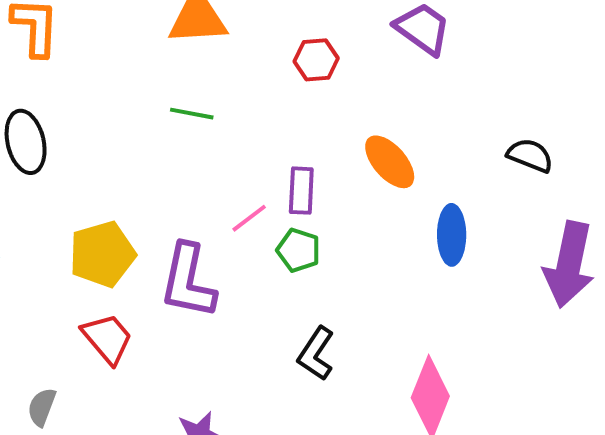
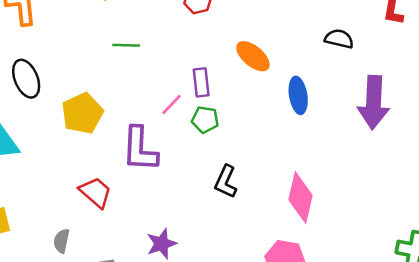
yellow pentagon: (102, 254) -> (82, 113), moved

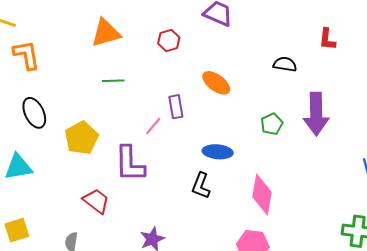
blue ellipse: (298, 95) -> (218, 152), moved, turned -72
green pentagon: (205, 119) -> (272, 124), moved, turned -30

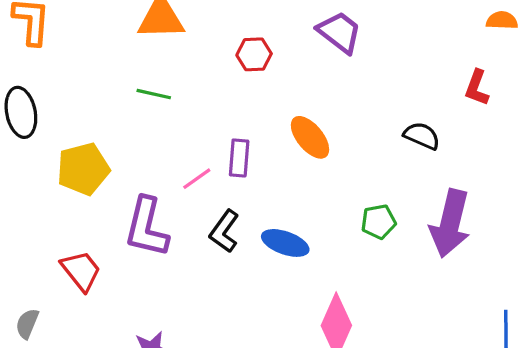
red L-shape: (327, 39) -> (477, 88), moved
black L-shape: (201, 186) -> (224, 231), moved

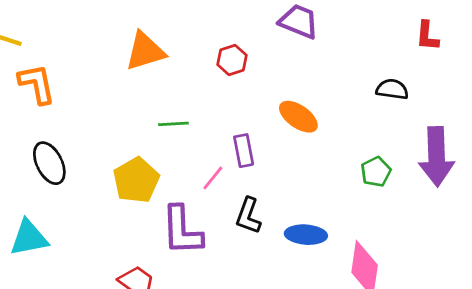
green line: (154, 94) -> (173, 124), moved
yellow pentagon: (83, 169) -> (136, 180), moved
blue ellipse: (285, 243) -> (306, 235), moved

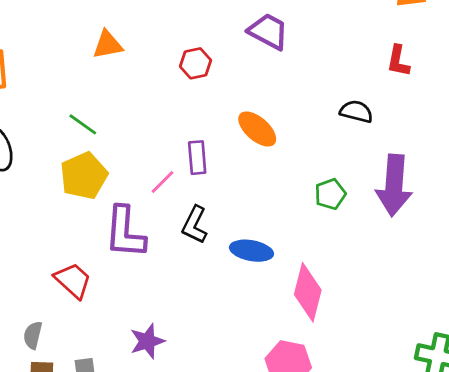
orange triangle: (145, 51) -> (108, 45), size x0.7
green line: (173, 124) -> (83, 124), moved, turned 32

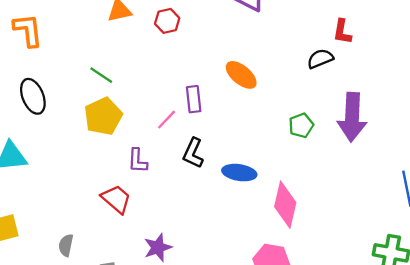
red L-shape: (398, 61) -> (342, 32), moved
red hexagon: (196, 63) -> (167, 21), moved
black semicircle: (356, 111) -> (320, 59), turned -35
purple L-shape: (125, 232) -> (138, 161), size x0.6
red trapezoid: (73, 280) -> (116, 199), moved

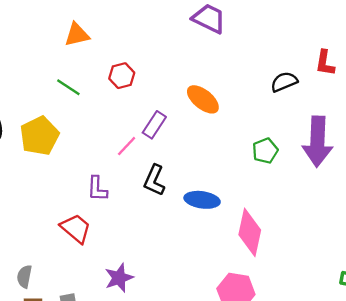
red hexagon: (167, 21) -> (122, 76), moved
red L-shape: (342, 32) -> (325, 63), moved
green line: (101, 75) -> (68, 87), moved
purple rectangle: (194, 99) -> (154, 125), turned 40
yellow pentagon: (103, 116) -> (40, 136), moved

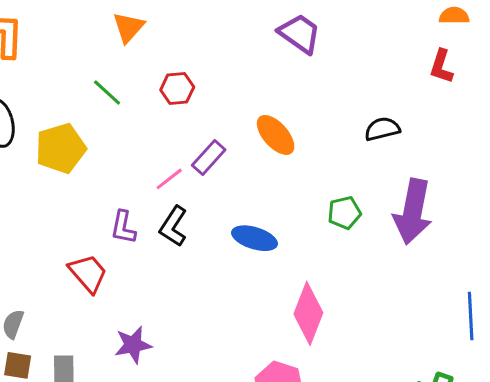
orange triangle: (77, 35) -> (128, 27), turned -44
red L-shape: (325, 63) -> (441, 66), moved
black L-shape: (154, 180) -> (173, 226), moved
blue ellipse: (202, 200) -> (255, 238), moved

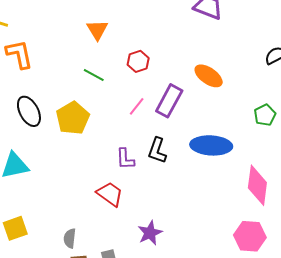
purple rectangle: (209, 157) -> (169, 101), size x1.4
pink line: (169, 179) -> (137, 106), moved
blue ellipse: (255, 238) -> (211, 145), size x1.4

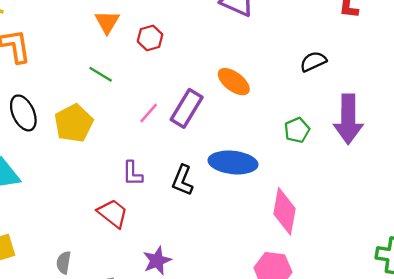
red hexagon: (138, 61) -> (150, 38), moved
black L-shape: (157, 150) -> (182, 180), moved

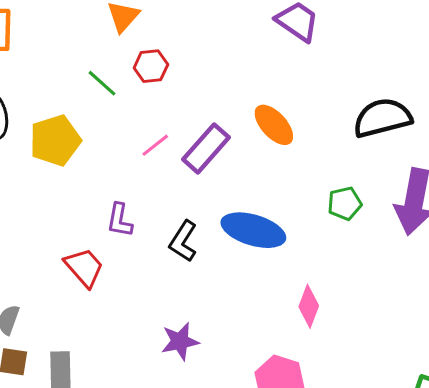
red hexagon: (150, 38) -> (151, 66), moved
black semicircle: (313, 61) -> (382, 118), size x1.6
pink diamond: (285, 211) -> (309, 306), size x0.7
purple star: (157, 261) -> (180, 341), moved

